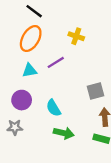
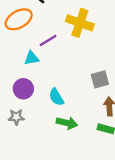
yellow cross: (76, 36) -> (80, 23), size x1.6
orange ellipse: (31, 39) -> (19, 19), moved, turned 30
purple line: (56, 62) -> (48, 40), moved

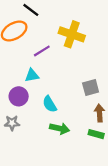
cyan triangle: (32, 58) -> (32, 75), moved

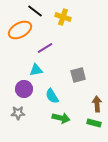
yellow cross: (72, 34) -> (63, 17), moved, size x0.7
gray square: (91, 87) -> (78, 75), moved

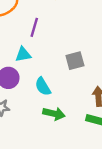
purple line: (45, 48) -> (34, 27), turned -42

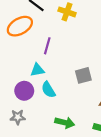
cyan semicircle: (43, 87) -> (48, 90), moved

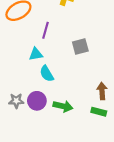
gray square: (83, 75) -> (80, 47), moved
purple circle: (24, 91) -> (37, 101), moved

